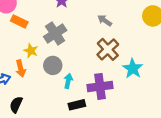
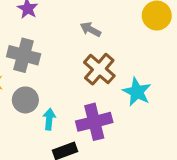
gray cross: (55, 34) -> (24, 55), turned -35

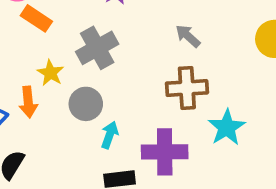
gray cross: (24, 55) -> (97, 48), turned 32
brown cross: (99, 69) -> (187, 88), turned 32

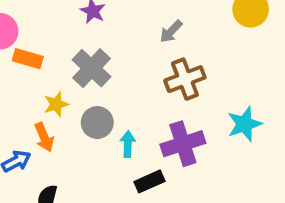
gray arrow: (188, 36) -> (171, 31), turned -70
yellow star: (50, 73) -> (56, 104), turned -30
cyan star: (227, 127) -> (244, 124), moved, turned 30

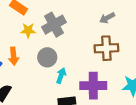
yellow star: (56, 104) -> (28, 30), moved

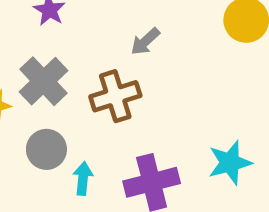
brown cross: (106, 48) -> (115, 96), moved

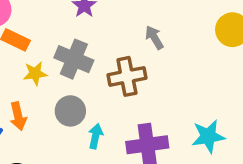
gray arrow: (145, 41) -> (154, 37), turned 95
gray cross: (43, 81) -> (74, 59), turned -30

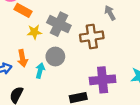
cyan arrow: (96, 136) -> (40, 71), moved

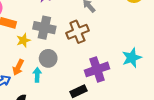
orange arrow: (22, 58) -> (18, 67), turned 49

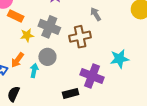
cyan star: (132, 58) -> (119, 59), moved
purple cross: (97, 69) -> (92, 76), turned 30

